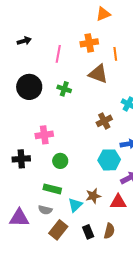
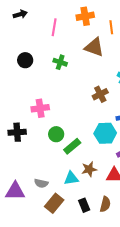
black circle: (29, 87) -> (25, 60), size x0.6
green rectangle: (52, 189) -> (72, 146), moved, turned -54
cyan triangle: (75, 205) -> (71, 178), turned 35

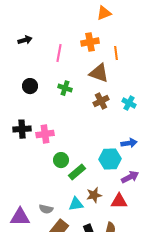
brown cross: (100, 94) -> (101, 101), moved
black cross: (17, 132) -> (22, 129), moved

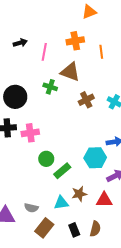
black arrow: (25, 40) -> (20, 43), moved
brown triangle: (99, 73) -> (70, 72), moved
black circle: (30, 86) -> (15, 97), moved, size x1.5

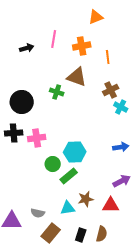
pink line: (44, 52) -> (54, 39), moved
brown cross: (86, 100) -> (111, 90), moved
cyan hexagon: (95, 158) -> (75, 152), moved
black rectangle: (74, 230) -> (81, 235), turned 40

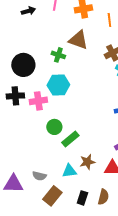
cyan hexagon: (75, 152) -> (58, 85), moved

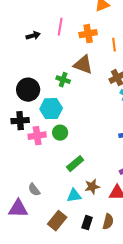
cyan hexagon: (58, 85) -> (51, 109), moved
pink cross: (38, 101) -> (37, 136), moved
green circle: (54, 127) -> (60, 133), moved
gray semicircle: (39, 176) -> (34, 190), moved, turned 40

